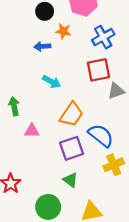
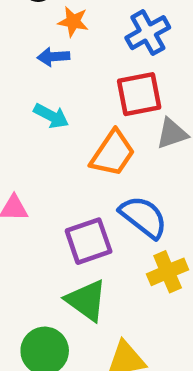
blue arrow: (42, 46) -> (53, 57), moved
orange trapezoid: (72, 114) -> (113, 153), moved
green triangle: (70, 180) -> (86, 300), size x1.5

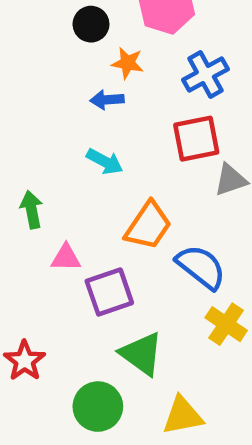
orange trapezoid: (113, 153) -> (148, 226), moved
purple square: (89, 241) -> (109, 292), moved
yellow cross: (168, 272) -> (226, 324), turned -33

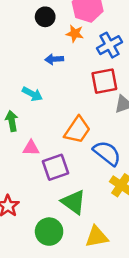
orange star: (128, 63) -> (75, 34), moved
cyan arrow: (105, 162) -> (32, 94), moved

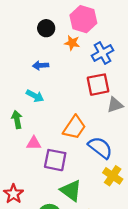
blue arrow: (54, 59) -> (41, 65), moved
purple square: (55, 167) -> (55, 160), turned 30

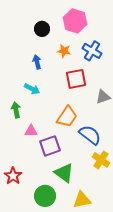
orange star: (72, 43) -> (64, 51), moved
blue cross: (103, 53) -> (92, 51), turned -30
blue arrow: (41, 65) -> (37, 62), turned 80
red square: (98, 85) -> (76, 79), moved
purple square: (55, 160) -> (50, 146), turned -30

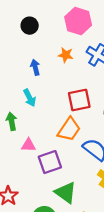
black circle: (42, 29) -> (30, 26), moved
red square: (76, 79) -> (79, 100), moved
cyan arrow: (32, 89) -> (30, 98), turned 35

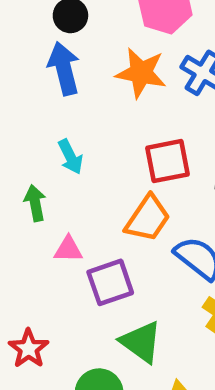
orange star: (66, 55) -> (141, 73), size x1.6
blue arrow: (35, 67) -> (64, 68), moved, size x1.6

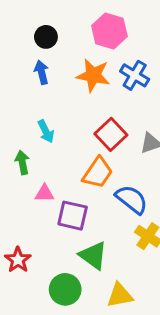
blue arrow: (64, 68) -> (42, 72), size x0.7
red square: (167, 161) -> (111, 134), turned -32
purple square: (110, 282) -> (73, 216), turned 32

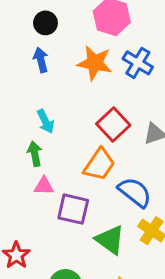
green arrow: (22, 162) -> (35, 154), moved
green triangle: (93, 255) -> (110, 240), moved

